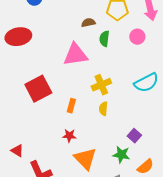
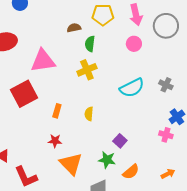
pink circle: (137, 37) -> (134, 44), moved
pink triangle: (75, 55) -> (43, 61), moved
yellow cross: (101, 85) -> (87, 70), moved

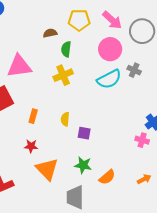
pink arrow: (136, 15) -> (112, 20), turned -35
pink circle: (134, 44) -> (110, 49), size x1.5
gray cross: (166, 85) -> (134, 70), moved
cyan semicircle: (132, 88) -> (109, 79), moved
purple square: (120, 141) -> (84, 133), moved, turned -32

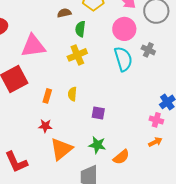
cyan semicircle: (109, 79) -> (123, 59), turned -80
yellow semicircle: (65, 119) -> (72, 94), moved
orange triangle: (47, 169) -> (61, 149), turned 35
orange arrow: (144, 179) -> (155, 142), moved

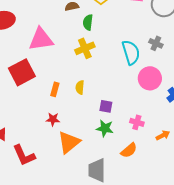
pink circle: (124, 29) -> (150, 78), moved
pink cross: (156, 120) -> (137, 122), moved
green star: (97, 145) -> (105, 128), moved

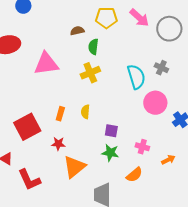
red square: (22, 72) -> (27, 127), moved

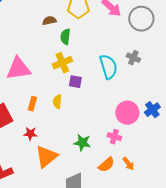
pink triangle: (46, 64) -> (18, 69), moved
pink circle: (155, 103) -> (127, 113), moved
purple square: (111, 131) -> (75, 82), moved
orange arrow: (168, 160) -> (128, 164), moved, turned 80

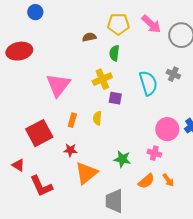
green semicircle: (65, 37) -> (114, 53), moved
pink triangle: (18, 69) -> (58, 85), turned -44

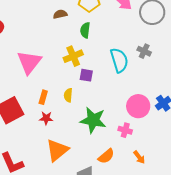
red star: (70, 150) -> (46, 118), moved
green star: (122, 159) -> (93, 120), moved, size x1.5
orange semicircle: (146, 181) -> (106, 156), moved

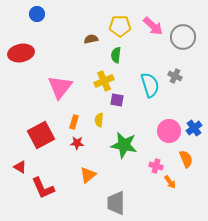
pink cross: (125, 130) -> (156, 166), moved
orange triangle: (57, 150) -> (88, 175), size x0.7
orange semicircle: (106, 156) -> (186, 159), moved, turned -72

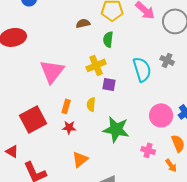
orange arrow: (170, 182) -> (171, 165), moved

